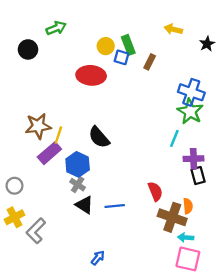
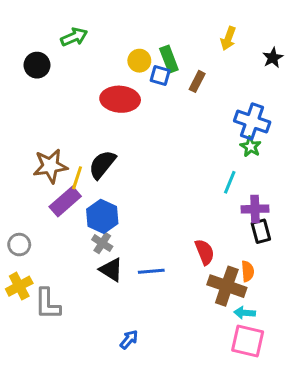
yellow arrow: (173, 29) -> (228, 38), turned -84
green star: (190, 111) -> (251, 147), size x0.6
black semicircle: (99, 137) -> (102, 164), moved, turned 80
gray L-shape: (36, 231) -> (47, 304), turned -45

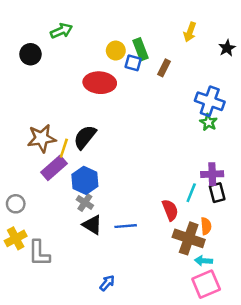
cyan line: (230, 182) -> (191, 193), moved
pink square: (248, 341) -> (206, 284), turned -36

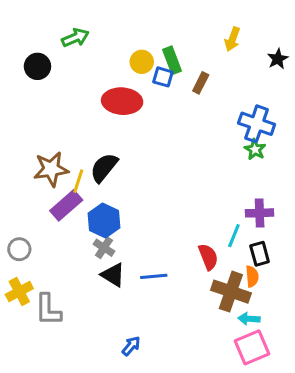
black rectangle: (217, 193) -> (260, 254), moved

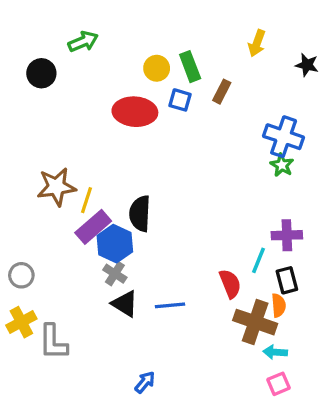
black star: (278, 59) -> (307, 65), turned -30
blue square: (163, 77) -> (180, 100), moved
black semicircle: (104, 168) -> (140, 214), moved, turned -36
purple rectangle: (66, 205) -> (93, 227), moved
pink square: (252, 347) -> (279, 384), size x0.6

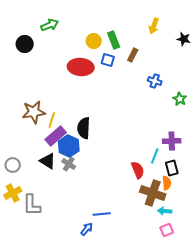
blue cross: (284, 137) -> (155, 81), moved, size x0.6
green star: (282, 165) -> (180, 99), moved
black triangle: (125, 304) -> (48, 161), moved
blue line: (170, 305) -> (102, 214), moved

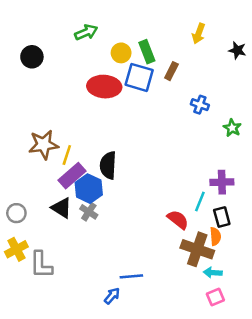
green arrow: (50, 25) -> (86, 32), moved
blue square: (108, 60) -> (139, 77), size x1.6
red semicircle: (138, 170) -> (178, 220), turned -30

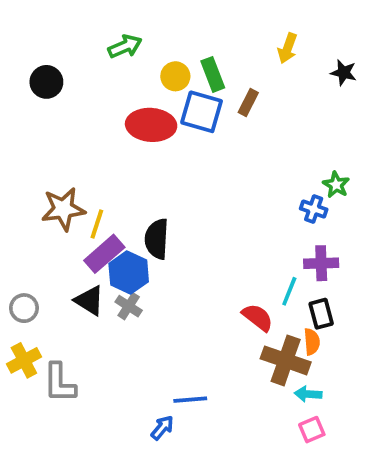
blue cross: (200, 105) -> (314, 209), moved

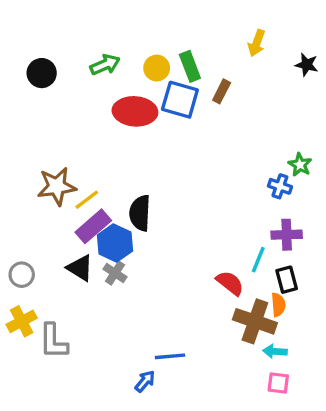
green arrow: (125, 46) -> (105, 65), moved
yellow line: (97, 224) -> (87, 200), turned 35
pink square: (312, 430) -> (278, 383), turned 30

